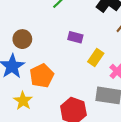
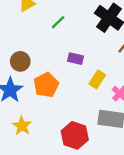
orange pentagon: (42, 76) -> (46, 85), moved

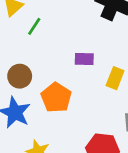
green line: (58, 22) -> (34, 26), moved

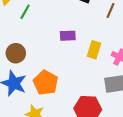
orange pentagon: (56, 98) -> (46, 83), moved

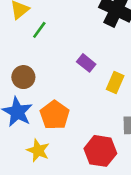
purple rectangle: (68, 36) -> (86, 63), turned 35

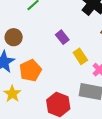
yellow rectangle: (115, 83) -> (80, 56), turned -70

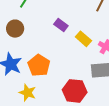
brown circle: (14, 37) -> (15, 29), moved

